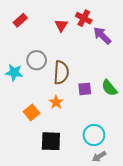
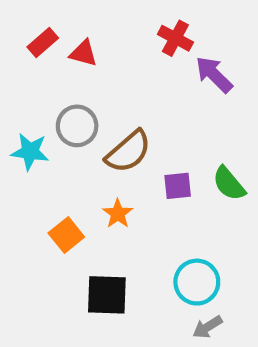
red triangle: (61, 25) -> (83, 53), moved, turned -48
brown semicircle: (61, 72) -> (128, 152), turned 45

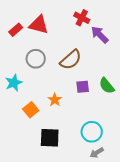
red rectangle: (43, 42) -> (16, 30), moved
red triangle: (83, 53) -> (39, 25), size x1.5
cyan star: (30, 152) -> (14, 83), moved, turned -30
brown semicircle: (128, 152) -> (71, 60), moved

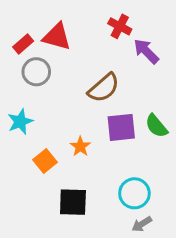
gray circle: (36, 59) -> (36, 72), moved
purple square: (83, 87) -> (121, 127), size x1.5

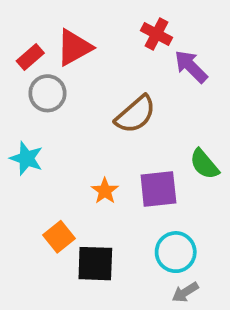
red triangle: (57, 37) -> (74, 47), turned -44
cyan star: (20, 122) -> (26, 158), turned -30
purple square: (121, 127) -> (158, 189), moved
orange square: (45, 161) -> (59, 237), moved

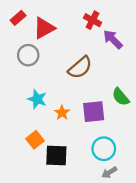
red rectangle: (30, 57) -> (18, 18), moved
cyan star: (26, 158) -> (37, 99), moved

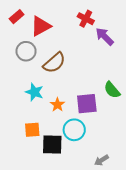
brown semicircle: (80, 68) -> (54, 63), moved
orange square: (35, 140) -> (32, 130), turned 35
cyan circle: (104, 149) -> (74, 130), moved

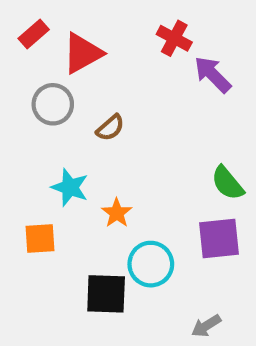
brown semicircle: (54, 63) -> (110, 128), size x0.6
purple square: (87, 104) -> (219, 239), moved
orange square: (32, 130) -> (40, 239), moved

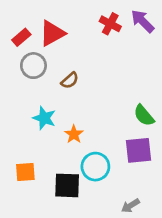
red rectangle: (34, 34) -> (21, 37), moved
purple arrow: (213, 74) -> (143, 21), moved
orange square: (40, 239) -> (25, 172), moved

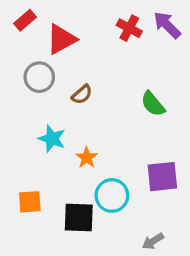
red rectangle: (21, 37) -> (25, 20), moved
green semicircle: (144, 115) -> (153, 104), moved

